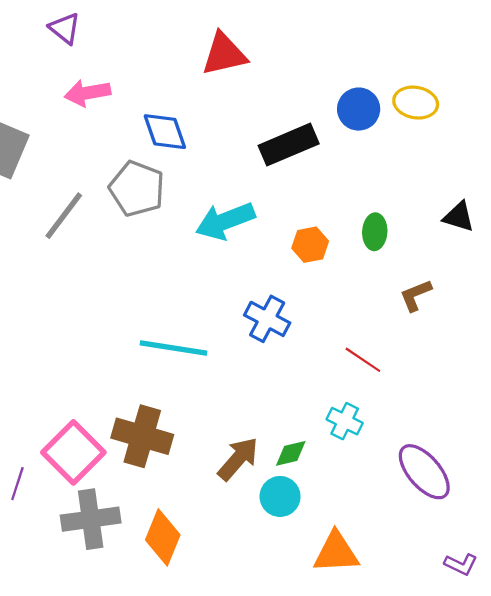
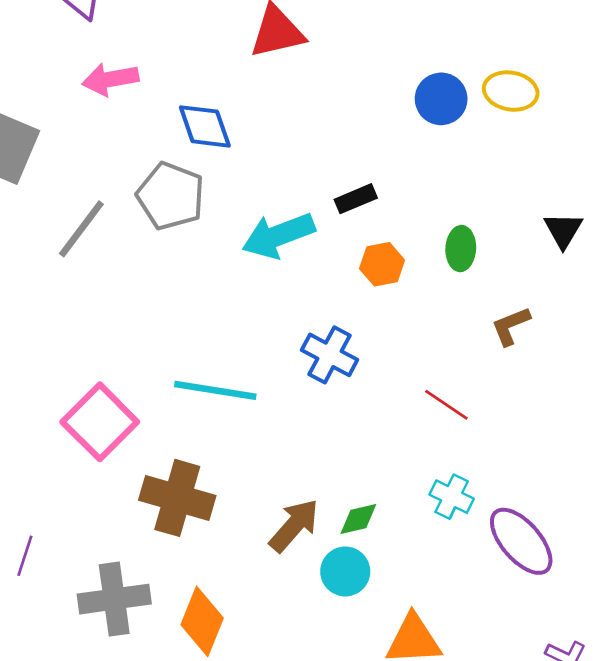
black rectangle: (289, 145) -> (356, 199), moved, size x0.6
black triangle: (459, 217) -> (563, 230), turned 44
cyan cross: (345, 421) -> (452, 497), moved
pink square: (73, 452) -> (100, 422), moved

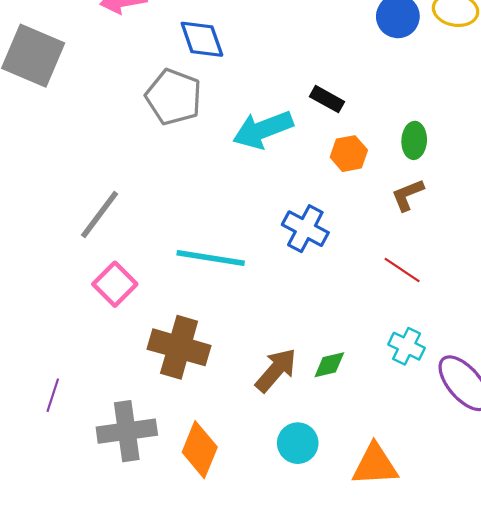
black rectangle: (356, 199) -> (327, 99), turned 52
gray line: (81, 229) -> (100, 214), moved
brown L-shape: (511, 326) -> (408, 195), moved
pink square: (100, 422) -> (115, 284), size x0.7
cyan circle: (345, 571) -> (298, 443), moved

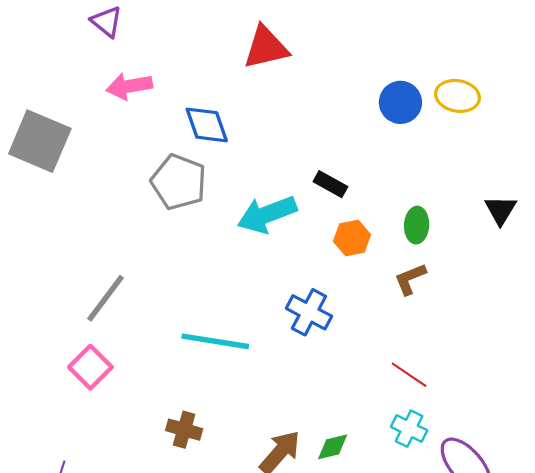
red line: (402, 270) -> (409, 375), moved
pink square: (115, 284) -> (90, 367), moved
brown cross: (179, 347) -> (184, 430), size x0.6

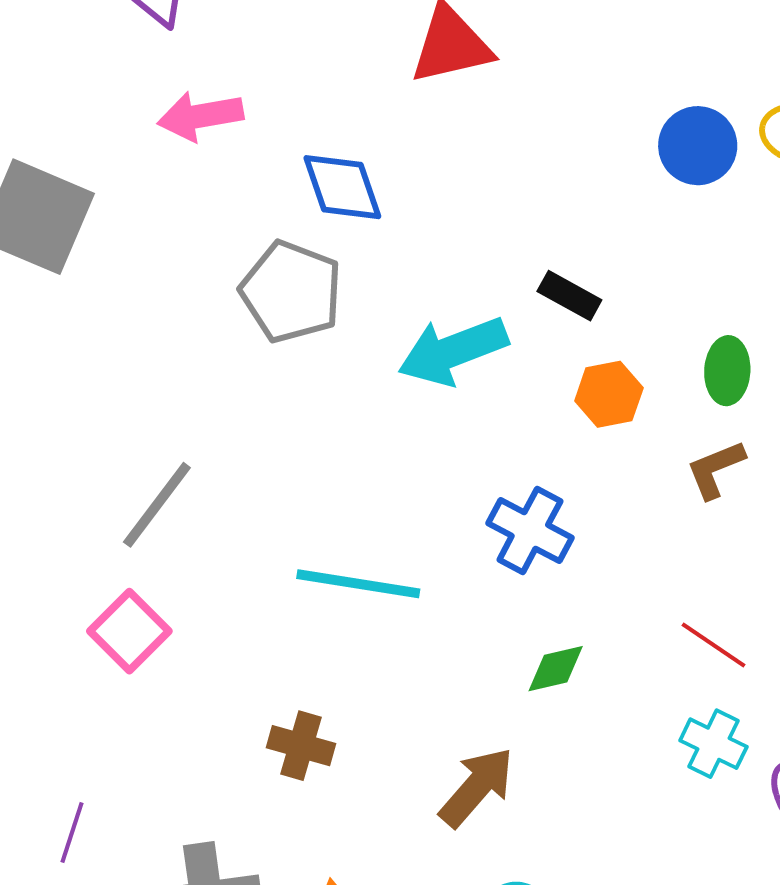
green diamond: (333, 447) -> (556, 669), moved

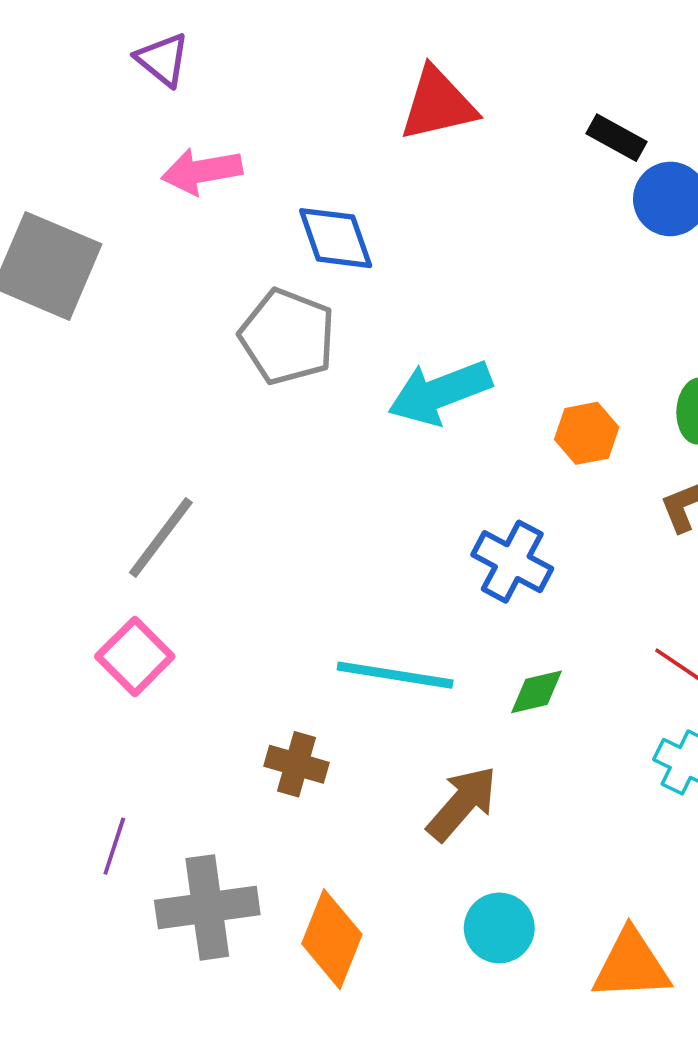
black rectangle: (569, 296) -> (616, 138), moved
cyan line: (358, 584) -> (395, 675), moved
purple line: (72, 832) -> (114, 846), moved

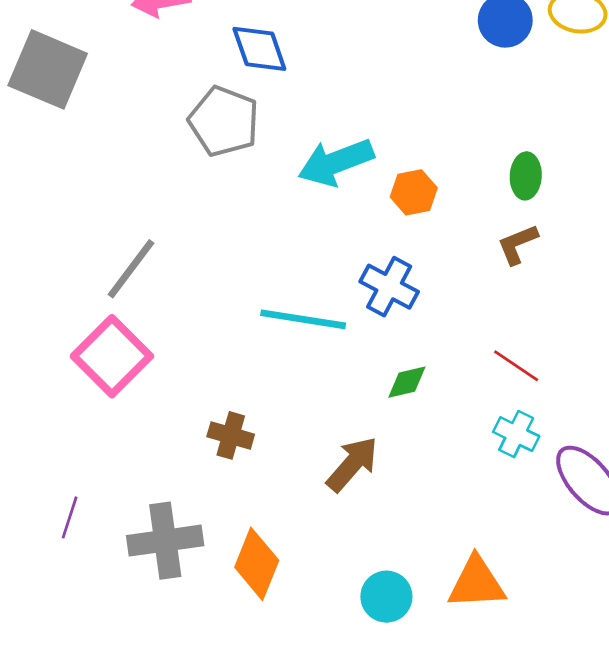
orange hexagon: (587, 433) -> (414, 192), moved
pink square: (135, 656) -> (112, 356), size x1.4
cyan line: (395, 675) -> (303, 319), moved
purple line: (114, 846) -> (70, 517), moved
cyan circle: (499, 928) -> (386, 597), moved

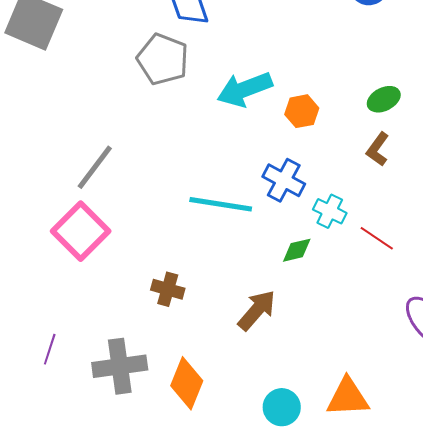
green ellipse: (526, 176) -> (384, 99), turned 60
brown L-shape: (518, 244) -> (378, 149), turned -32
cyan cross: (516, 434) -> (330, 211), moved

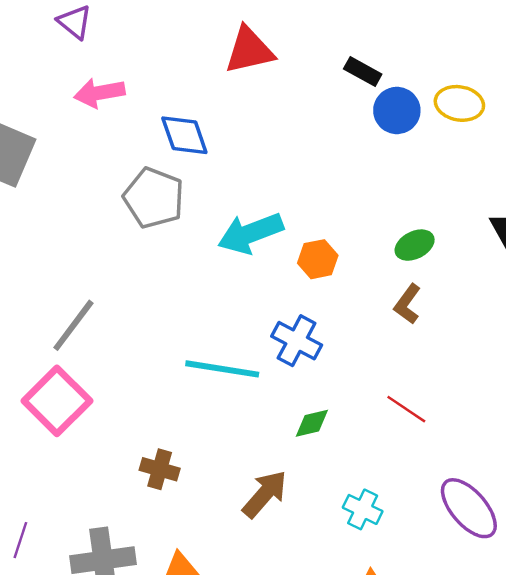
cyan cross: (330, 211) -> (363, 509), moved

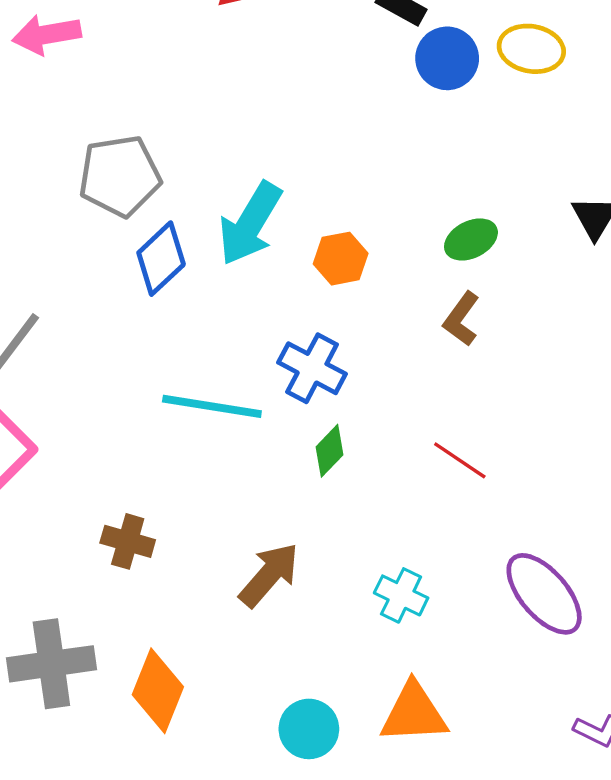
blue diamond: (184, 135) -> (161, 259), moved, turned 66
gray pentagon: (154, 198) -> (120, 176), turned -30
cyan arrow: (251, 233) -> (250, 224), turned -38
green diamond: (312, 423) -> (330, 451), moved, turned -33

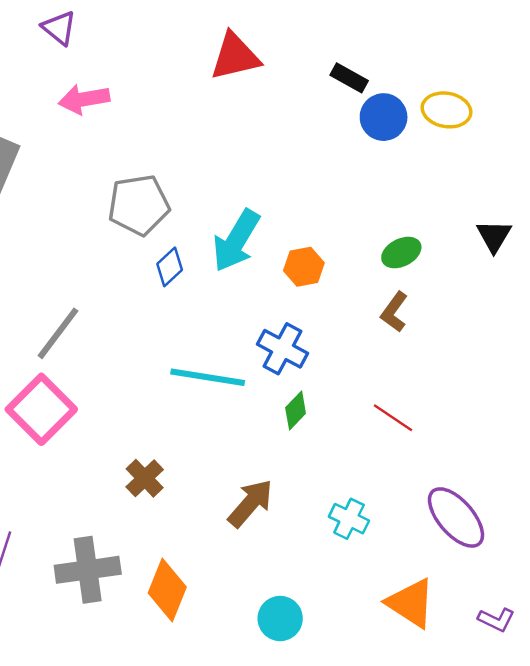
blue diamond: (161, 259) -> (170, 267), size x0.7
brown cross: (128, 541) -> (145, 478), turned 30
orange triangle: (414, 713) -> (411, 603), moved, turned 36

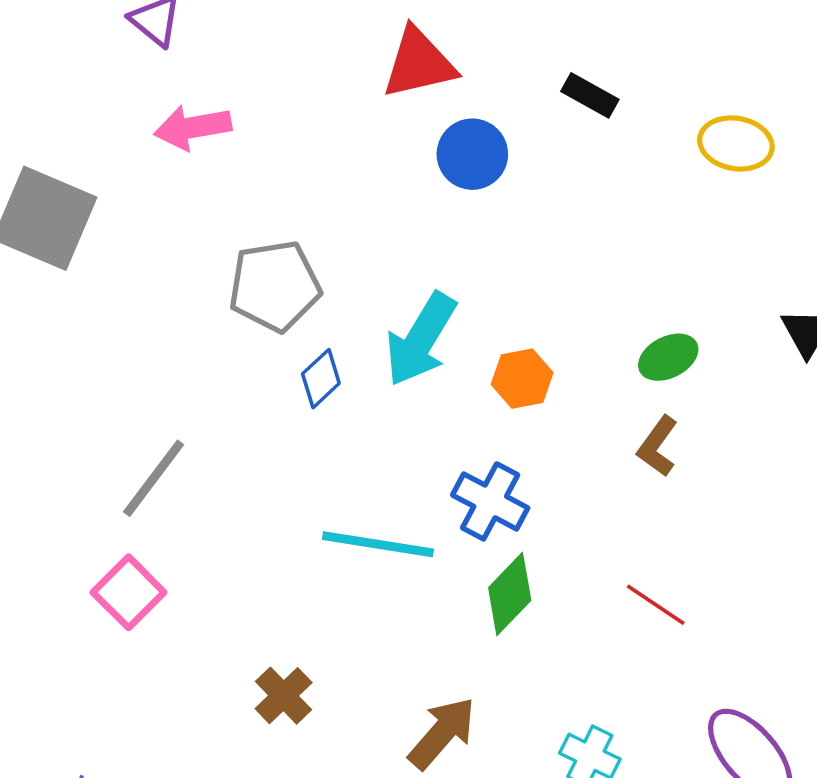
blue circle: (384, 117) -> (472, 154), moved
pink square: (41, 409) -> (129, 592), size x0.7
green diamond: (296, 411) -> (510, 594), size x1.4

